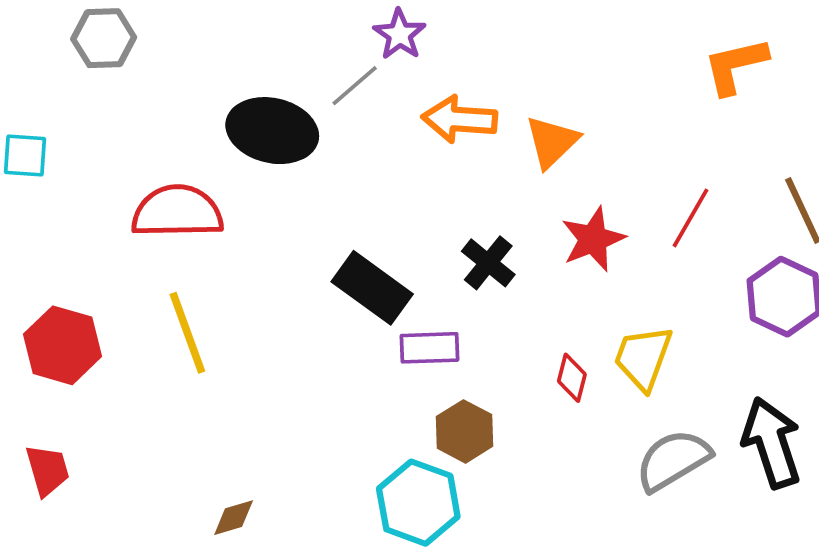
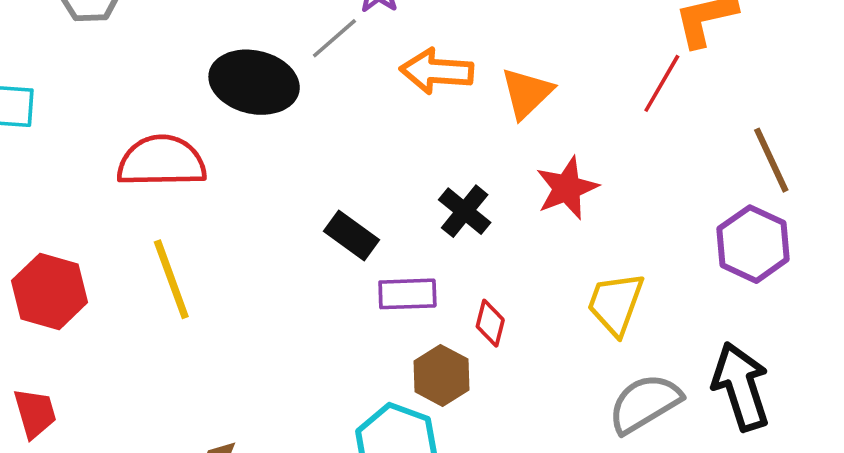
red line: (690, 218) -> (662, 83), moved
black rectangle: (372, 288) -> (351, 236), size x0.7
red diamond: (572, 378) -> (490, 323), moved

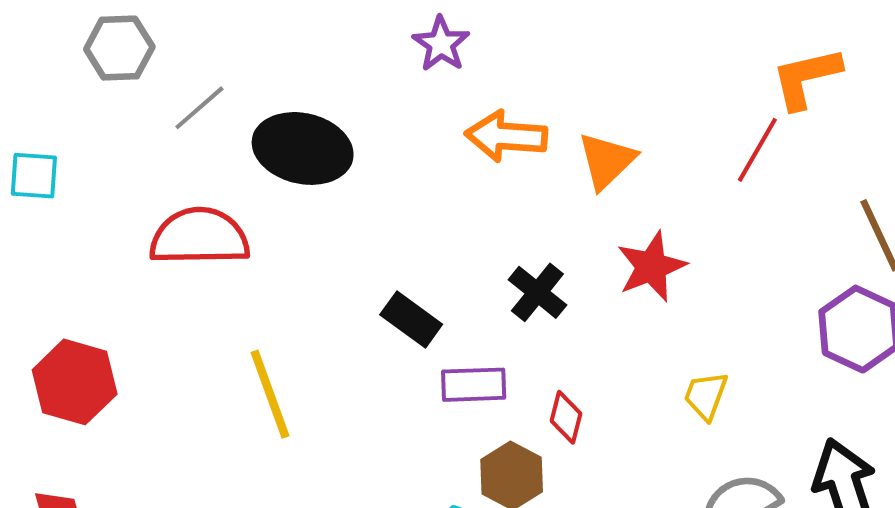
gray line: (334, 38) -> (199, 108), moved
yellow line: (171, 279) -> (270, 394), moved
yellow trapezoid: (616, 304) -> (706, 396), size x0.7

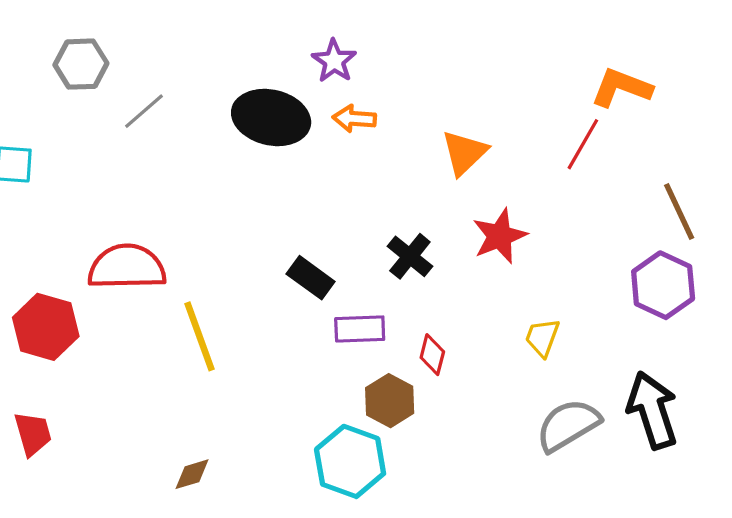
orange L-shape: (806, 78) -> (621, 88), turned 34
orange arrow: (506, 136) -> (354, 119), moved, size x0.7
black ellipse: (303, 148) -> (271, 117), moved
red semicircle: (199, 237) -> (127, 267), moved

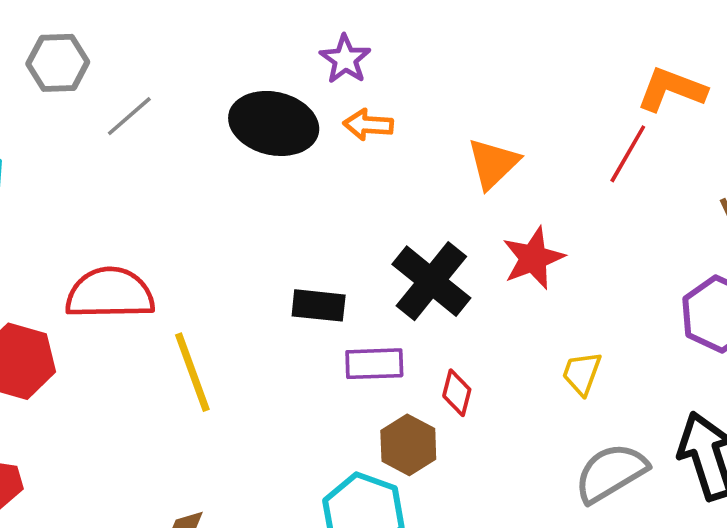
black cross: (410, 256) -> (431, 281), size x1.5
black rectangle: (311, 278) -> (319, 305), turned -30

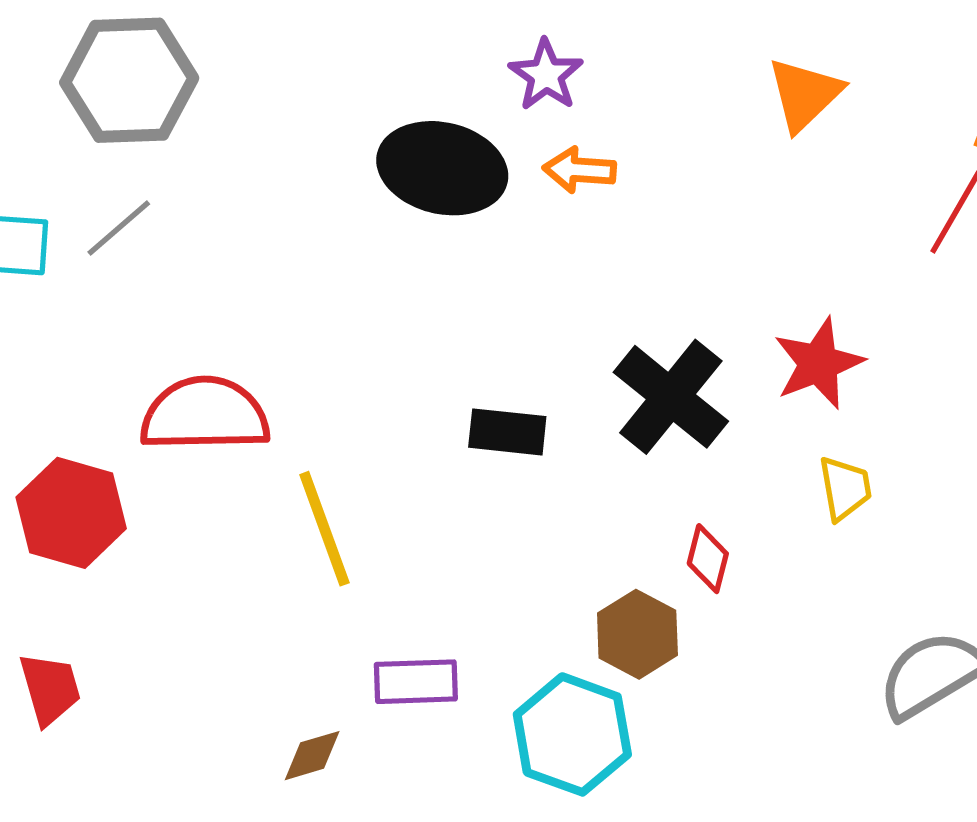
gray hexagon: (58, 63) -> (129, 80), size x1.5
gray line: (129, 116) -> (119, 228), moved
orange triangle: (493, 164) -> (804, 94), moved
purple rectangle: (374, 364) -> (416, 682), moved
yellow trapezoid: (582, 373) -> (845, 488), moved, turned 150

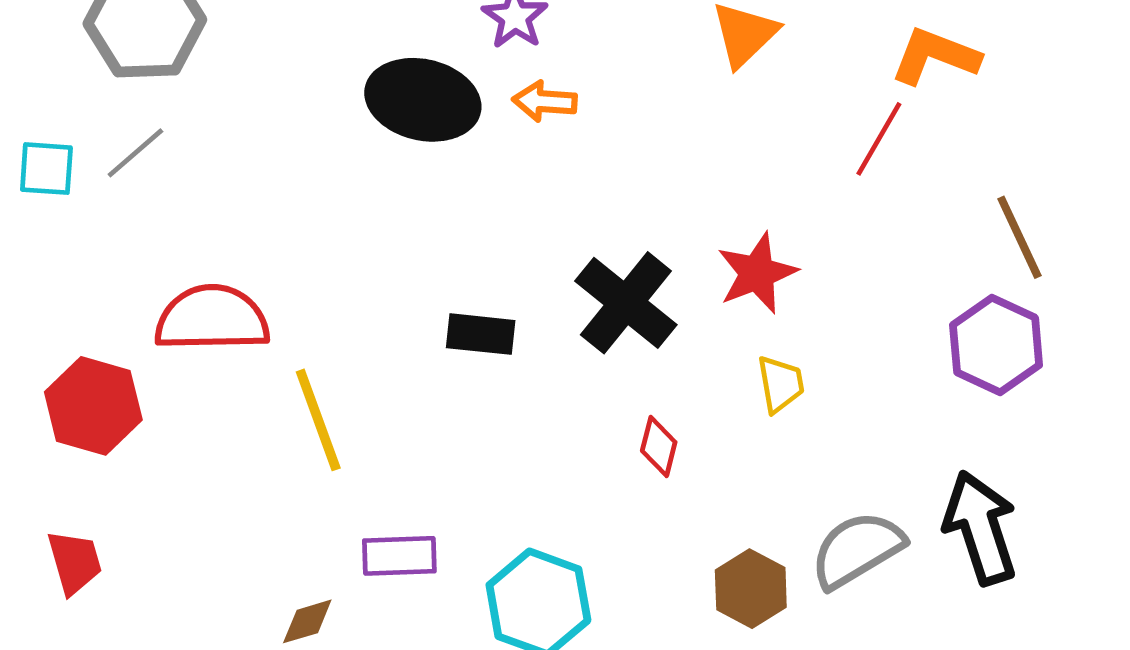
brown hexagon: (637, 634) -> (751, 589), moved

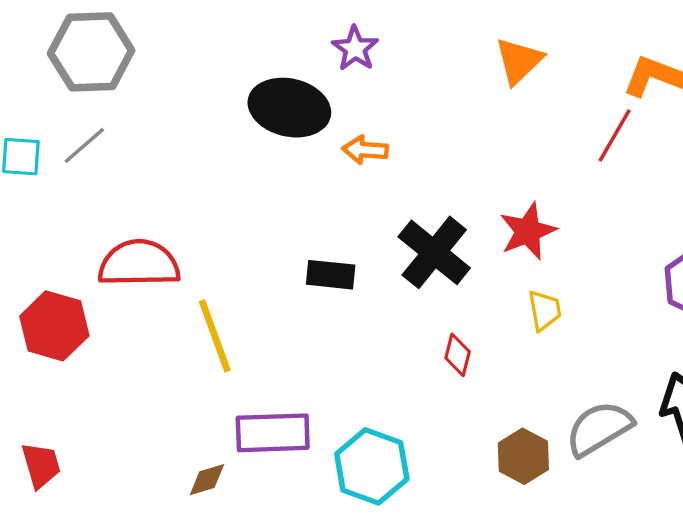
orange arrow: (545, 101) -> (365, 150), moved
purple rectangle: (399, 556) -> (273, 433), size x1.4
red trapezoid: (75, 562) -> (41, 465), moved

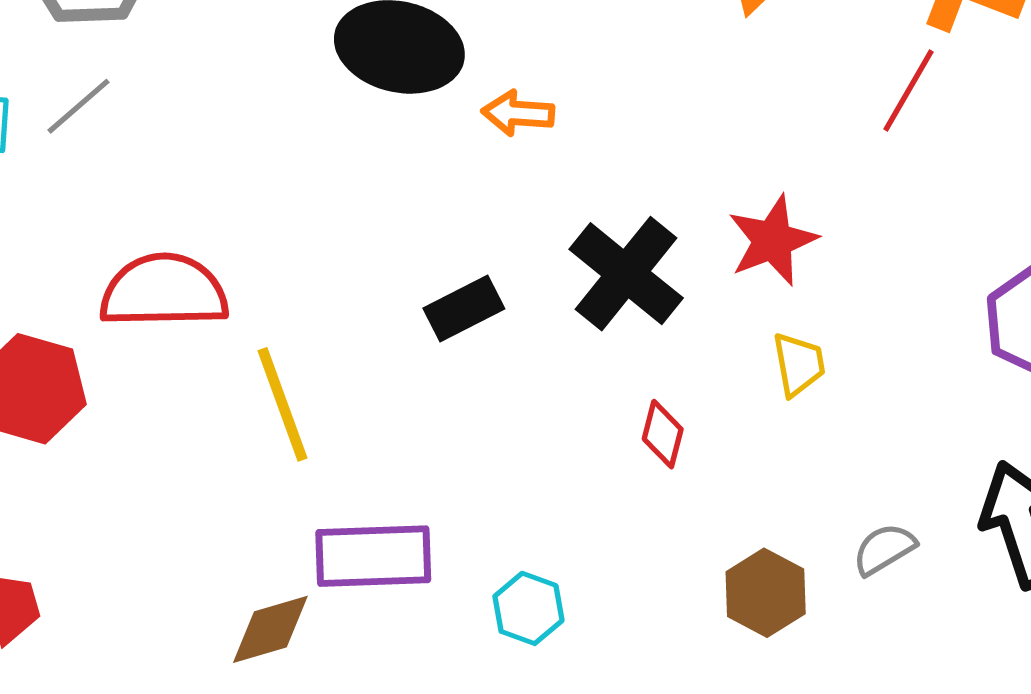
black rectangle: (331, 275) -> (464, 308), turned -33
gray semicircle: (599, 428) -> (884, 549), size x0.6
cyan hexagon: (372, 466) -> (528, 608), size x0.6
brown diamond: (207, 480) -> (270, 629), size x1.4

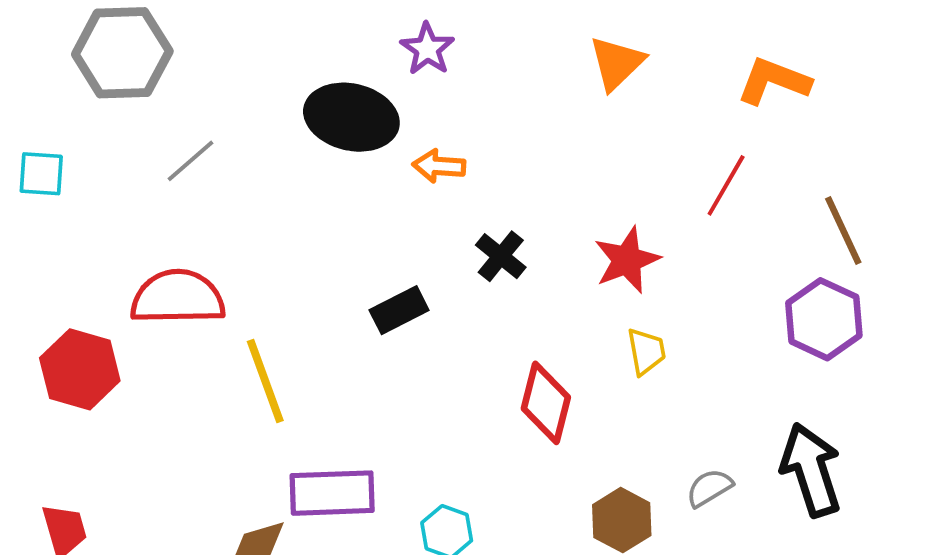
red line: (909, 91) -> (726, 185), moved
gray line: (79, 106) -> (191, 161), moved
black cross: (626, 274) -> (501, 256), moved, size x0.6
red diamond: (663, 434) -> (546, 403), size x1.6

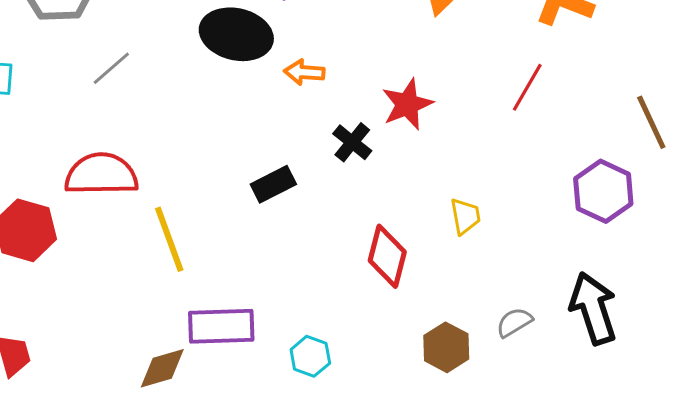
brown line: (843, 230) -> (651, 122), moved
red star: (627, 260) -> (407, 104), moved

